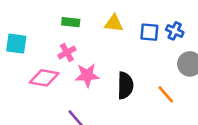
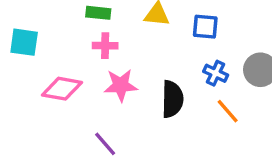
blue cross: (175, 31) -> (216, 73), moved
pink cross: (67, 52) -> (105, 46), moved, turned 30

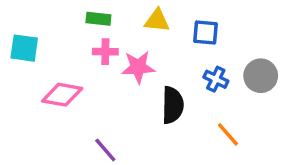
pink star: (121, 85) -> (138, 67), moved
orange line: (228, 111) -> (228, 134), moved

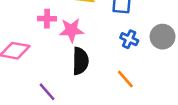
black semicircle: (173, 105) -> (80, 61), moved
orange line: (228, 134) -> (125, 79), moved

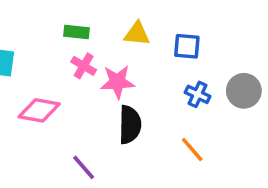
pink cross: (47, 19) -> (84, 66), turned 30

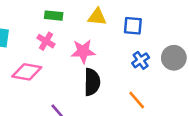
pink cross: (84, 66) -> (46, 41), moved
blue cross: (198, 94) -> (141, 60), turned 30

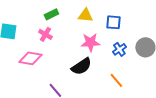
green rectangle: (54, 16) -> (51, 14), turned -32
pink star: (83, 51) -> (90, 42), moved
black semicircle: (92, 82) -> (81, 66), turned 55

